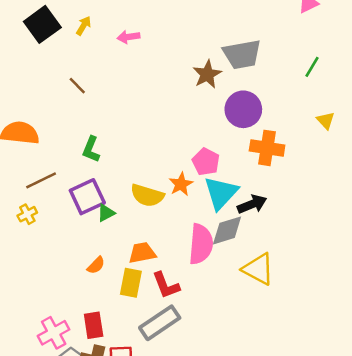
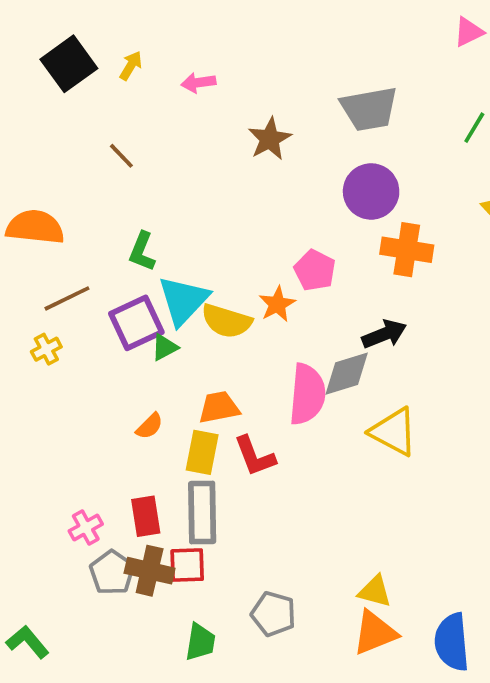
brown star: (207, 74) -> (270, 139), moved
cyan triangle: (221, 193) -> (183, 300), moved
gray rectangle: (160, 323) -> (202, 512), moved, turned -57
pink cross: (54, 333) -> (86, 528), size x0.7

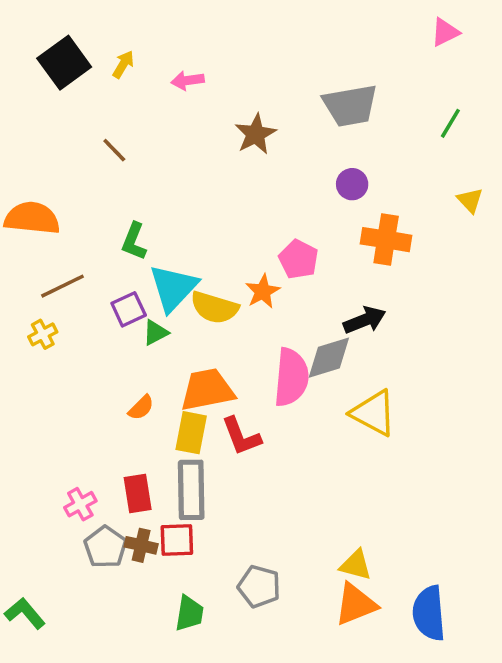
purple circle: (371, 191) -> (352, 184), size x0.6
purple square: (136, 323) -> (129, 309), size x0.7
orange trapezoid: (219, 407) -> (207, 390), size x1.4
brown cross: (150, 571) -> (141, 545), size x0.7

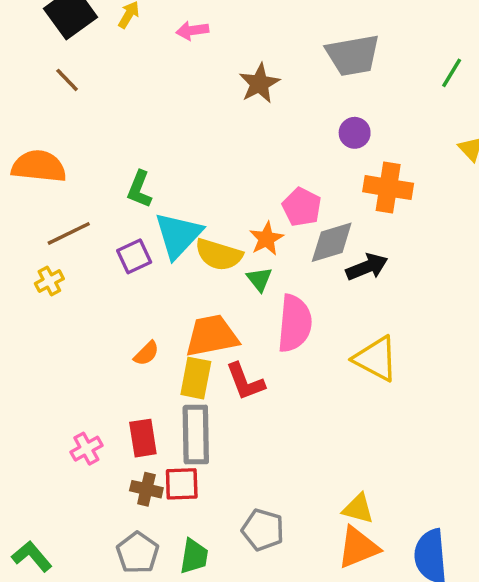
brown line: (114, 150) -> (67, 80), moved
green triangle: (155, 333) -> (259, 279), moved, turned -40
gray diamond: (329, 358) -> (332, 242), moved
gray pentagon: (105, 547) -> (138, 553), moved

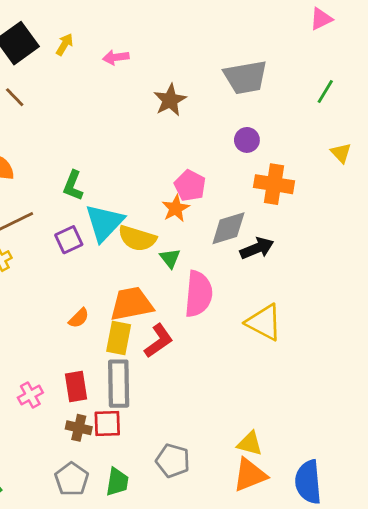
pink pentagon: (302, 207) -> (190, 186), moved
orange star: (266, 239) -> (176, 208), moved
red L-shape: (245, 382) -> (159, 341), turned -104

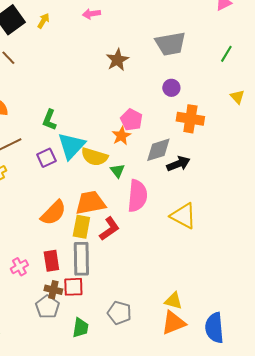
pink arrow: (116, 57) -> (91, 14), moved
orange semicircle: (79, 318) -> (53, 213), size x1.8
gray pentagon: (72, 479) -> (47, 307), moved

